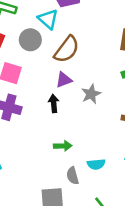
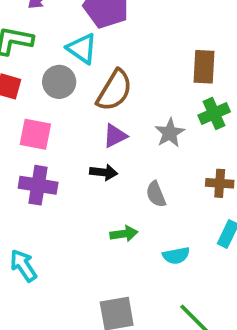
gray star: (91, 94) -> (170, 133), moved
black arrow: (54, 103) -> (104, 172), turned 108
gray semicircle: (73, 176) -> (156, 194), moved

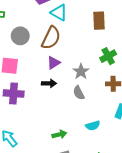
cyan triangle: (82, 49) -> (59, 13), moved
green cross: (214, 114) -> (108, 56), moved
gray star: (170, 133) -> (81, 71), moved
green arrow: (124, 234) -> (59, 134), moved

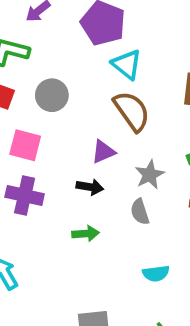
brown semicircle: (51, 38) -> (132, 111), moved, turned -70
green arrow: (59, 134) -> (86, 234), moved

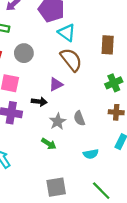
gray star: (150, 175) -> (58, 122), moved
black arrow: (90, 187) -> (39, 102), moved
green arrow: (86, 234) -> (49, 144), moved, turned 40

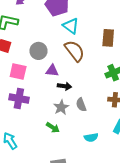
gray circle: (24, 53) -> (38, 51), moved
purple triangle: (56, 84) -> (52, 71), moved, turned 32
black arrow: (39, 102) -> (65, 86), moved

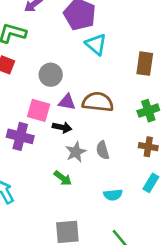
brown semicircle: (75, 51) -> (98, 102), moved, turned -50
pink square: (18, 72) -> (39, 110), moved
black arrow: (65, 86) -> (62, 127), moved

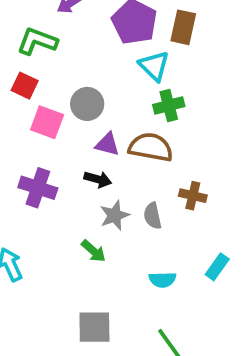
brown rectangle: (145, 64) -> (183, 27), moved
pink square: (39, 110) -> (47, 122), moved
green cross: (148, 111) -> (169, 105), moved
brown cross: (148, 147) -> (193, 196), moved

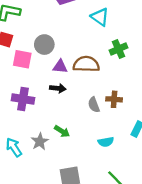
cyan triangle: (154, 66) -> (100, 17), moved
green cross: (169, 105) -> (118, 49), moved
brown cross: (193, 196) -> (114, 99), moved
gray star: (115, 215) -> (40, 141), moved

